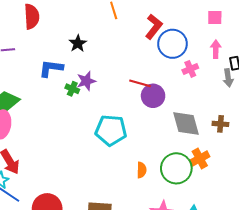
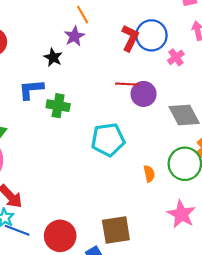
red L-shape: (154, 27) -> (130, 38), moved
purple star: (86, 81) -> (74, 36), moved
green cross: (72, 89) -> (58, 106), size x1.5

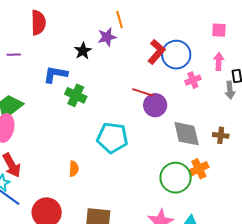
orange semicircle: (149, 174) -> (74, 169), moved

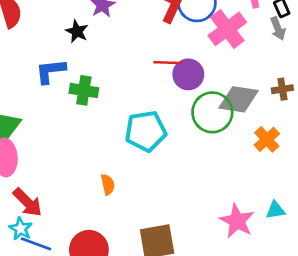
pink cross: (193, 80) -> (227, 29), size x1.8
gray diamond: (187, 134) -> (239, 99), turned -52
green circle: (176, 178) -> (212, 112), moved

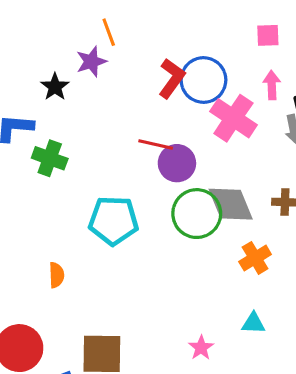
pink cross: (227, 29) -> (233, 118), turned -30
gray diamond: (239, 99) -> (231, 204), turned 48
cyan triangle: (275, 210) -> (253, 323), moved
pink star: (237, 221) -> (201, 348), size x0.6

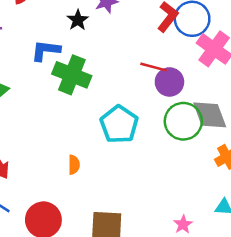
green cross: (50, 158) -> (72, 75), size x1.4
cyan pentagon: (113, 221) -> (119, 124), turned 30

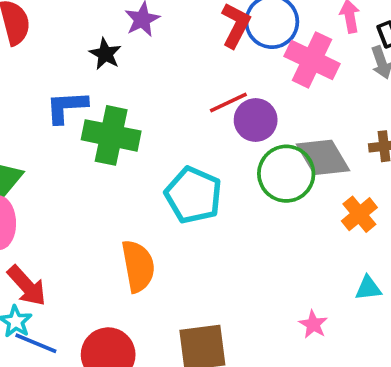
red line: (154, 67) -> (228, 102), turned -30
orange semicircle: (74, 165) -> (138, 266), size x1.8

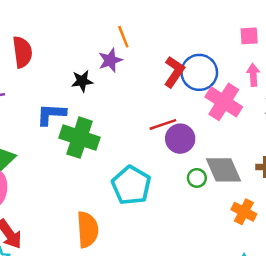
black star: (105, 54) -> (82, 81), turned 30
green circle: (286, 174) -> (197, 178), size x0.5
orange cross: (359, 214) -> (244, 212), turned -30

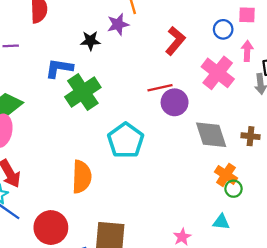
blue circle: (199, 72) -> (223, 29), moved, size x0.6
green cross: (80, 138) -> (83, 92), turned 32
green circle: (197, 178) -> (234, 189), moved

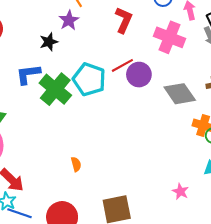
cyan pentagon: (126, 140) -> (89, 79), moved
orange semicircle: (82, 177) -> (76, 164), size x0.5

